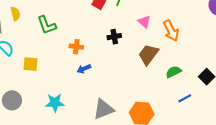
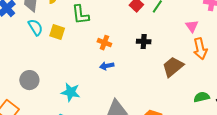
pink triangle: (144, 22) -> (192, 26), moved
yellow square: (30, 64) -> (57, 32), moved
green semicircle: (173, 72) -> (202, 97), moved

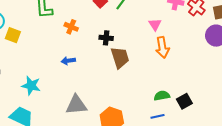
yellow square: (57, 32) -> (13, 35), moved
orange cross: (104, 43) -> (71, 27), moved
brown trapezoid: (173, 67) -> (120, 58), moved, turned 110

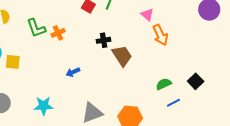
orange cross: (71, 27) -> (58, 33), moved, turned -32
green semicircle: (162, 96) -> (164, 84), moved

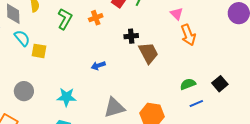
green L-shape: (36, 28) -> (65, 19), turned -135
orange cross: (58, 33) -> (96, 18), moved

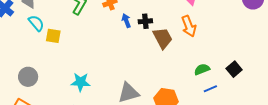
orange arrow: (188, 35) -> (189, 26), moved
blue arrow: (98, 66) -> (126, 21), moved, turned 88
gray circle: (24, 91) -> (28, 77), moved

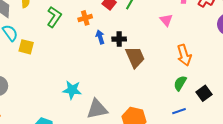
orange arrow: (189, 26) -> (184, 55), moved
green semicircle: (202, 69) -> (180, 83), moved, turned -42
cyan star: (81, 82) -> (72, 90), moved

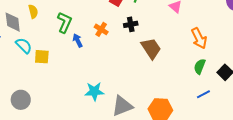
orange cross: (85, 18) -> (101, 29), moved, turned -32
blue arrow: (100, 37) -> (78, 40), moved
black cross: (119, 39) -> (131, 24), moved

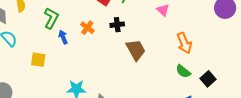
yellow square: (42, 57) -> (38, 60), moved
green semicircle: (200, 66) -> (183, 71), turned -77

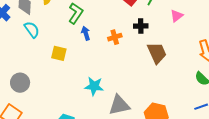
pink triangle: (163, 10) -> (177, 16), moved, turned 32
orange cross: (87, 28) -> (115, 37), moved, turned 32

